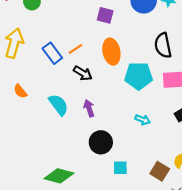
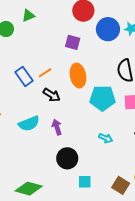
cyan semicircle: (58, 105) -> (29, 124), turned 105

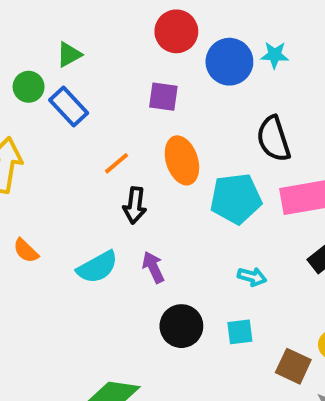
blue rectangle: (24, 76) -> (69, 107), moved
black arrow: (52, 95) -> (135, 205), turned 72
cyan square: (85, 182) -> (240, 332), moved

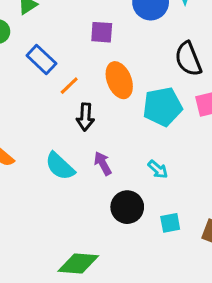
blue rectangle: (69, 107) -> (41, 60), moved
cyan semicircle: (97, 267) -> (60, 166), turned 76
cyan arrow: (252, 277) -> (158, 169), moved, turned 30
cyan square: (240, 332) -> (170, 223), moved

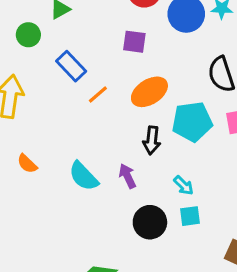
orange ellipse: (119, 80) -> (149, 92), turned 76
black arrow: (85, 117) -> (152, 140), moved
cyan square: (170, 223) -> (190, 216), moved

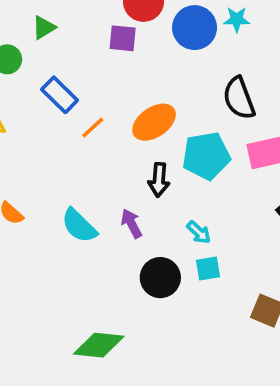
purple square: (134, 42) -> (123, 38), moved

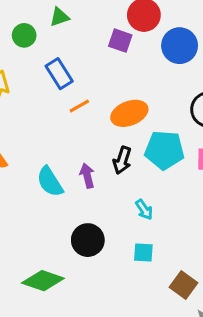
purple arrow: (132, 223) -> (87, 176), moved
cyan square: (208, 269) -> (143, 252), moved
black circle: (160, 278) -> (88, 240), moved

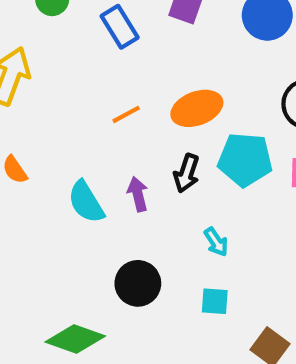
blue rectangle: (59, 74) -> (120, 27), moved
orange line: (79, 106) -> (126, 114), moved

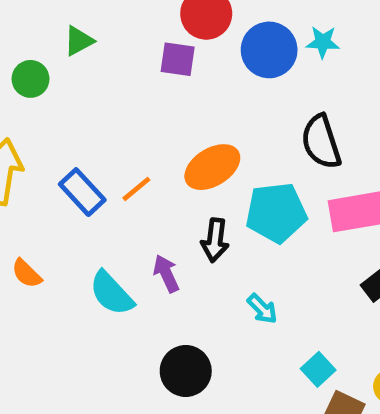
blue rectangle: (120, 27) -> (82, 192), moved
cyan square: (215, 301) -> (318, 369), moved, turned -36

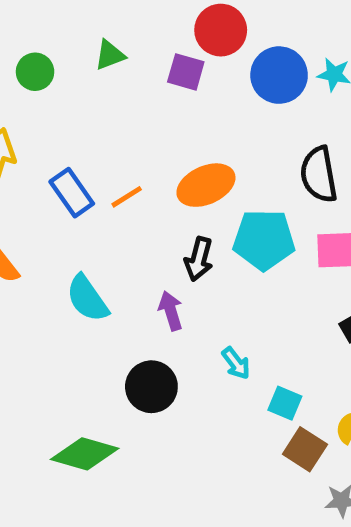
green triangle: (79, 41) -> (110, 55), moved
purple arrow: (166, 274) -> (171, 311), moved
cyan arrow: (262, 309) -> (236, 363), moved
cyan square: (318, 369) -> (285, 403), turned -32

